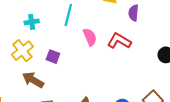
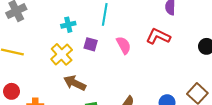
pink semicircle: (90, 37) -> (124, 45), moved
purple square: (53, 57) -> (91, 44), moved

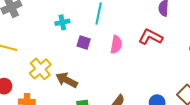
pink semicircle: (124, 45) -> (116, 44), turned 36
yellow cross: (62, 54) -> (40, 69), moved

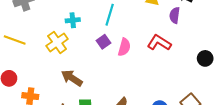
purple square: (84, 42) -> (103, 42), moved, turned 32
yellow cross: (40, 69) -> (57, 42), moved

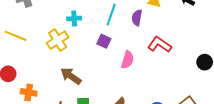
purple semicircle: (175, 15) -> (137, 18), moved
purple square: (103, 42) -> (104, 41), turned -32
pink semicircle: (124, 47) -> (127, 60), moved

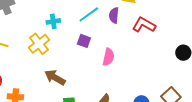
cyan line: (111, 15) -> (89, 14), turned 40
red L-shape: (159, 45) -> (144, 25), moved

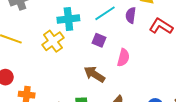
cyan cross: (53, 21) -> (68, 19), size x1.5
brown arrow: (55, 77) -> (94, 74), moved

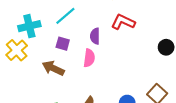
purple semicircle: (131, 15) -> (95, 36), moved
brown arrow: (94, 74) -> (53, 68), moved

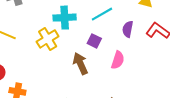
purple semicircle: (95, 36) -> (128, 29), moved
brown arrow: (53, 68) -> (80, 64), turned 30

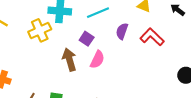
pink semicircle: (118, 60) -> (97, 60), moved

